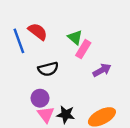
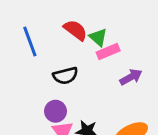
red semicircle: (38, 32) -> (75, 30), moved
pink rectangle: (83, 49) -> (108, 51), turned 36

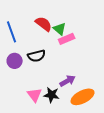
purple arrow: (131, 77) -> (68, 81), moved
purple circle: (56, 111) -> (15, 61), moved

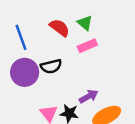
green triangle: (60, 29) -> (85, 23), moved
purple circle: (15, 61) -> (25, 72), size x1.5

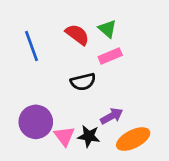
black semicircle: (51, 66) -> (83, 82), moved
purple circle: (25, 72) -> (36, 122), moved

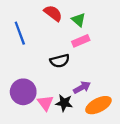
red semicircle: (77, 35) -> (53, 13), moved

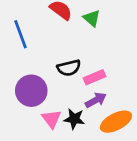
pink rectangle: (81, 41) -> (94, 77), moved
purple circle: (23, 92) -> (31, 91), moved

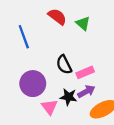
black semicircle: (69, 68) -> (64, 65), turned 78
black star: (74, 119) -> (68, 97), moved

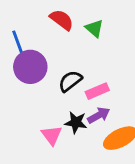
black semicircle: (64, 65) -> (70, 81), turned 78
purple circle: (33, 84) -> (30, 67), moved

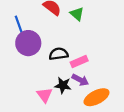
black semicircle: (70, 81) -> (59, 54), turned 30
purple arrow: (99, 115) -> (80, 80), turned 56

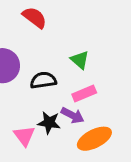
green triangle: (77, 14) -> (80, 60), moved
pink rectangle: (79, 61) -> (84, 93), moved

